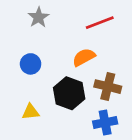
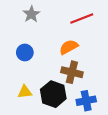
brown cross: (108, 87) -> (72, 72), moved
black hexagon: (69, 93) -> (53, 94), moved

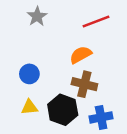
blue circle: (25, 52) -> (29, 74), moved

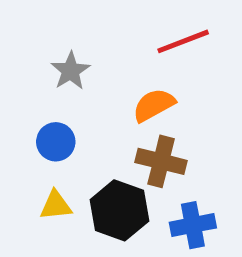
gray star: (37, 16) -> (70, 71), moved

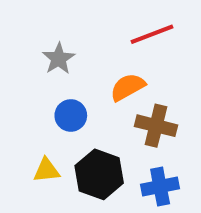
blue circle: (56, 142) -> (71, 115), moved
brown cross: (161, 161) -> (156, 126), moved

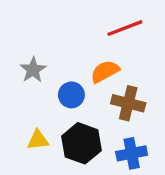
gray star: (59, 59) -> (33, 70), moved
blue circle: (71, 115) -> (71, 95), moved

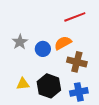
blue circle: (71, 95) -> (43, 49), moved

